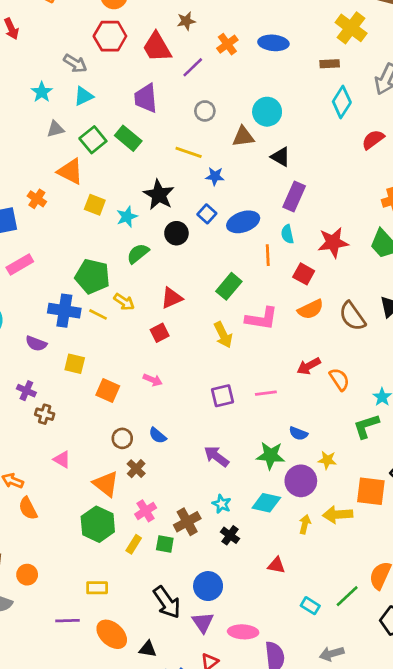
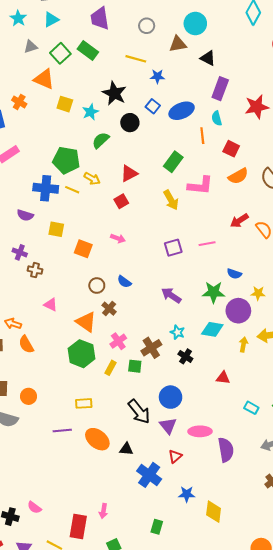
red star: (333, 242) -> (257, 107), moved

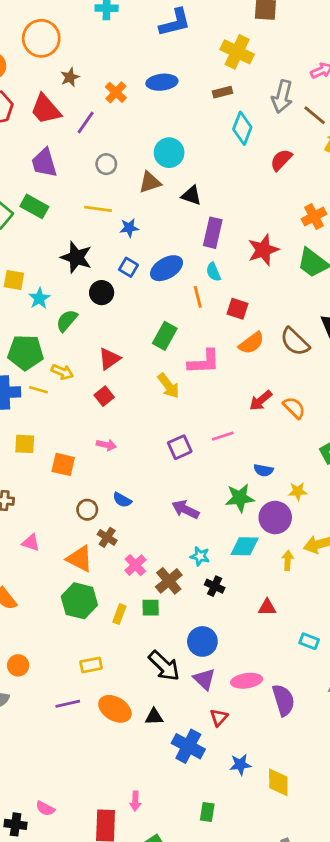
cyan star: (90, 112) -> (39, 298), moved
pink cross: (118, 341) -> (135, 565), moved

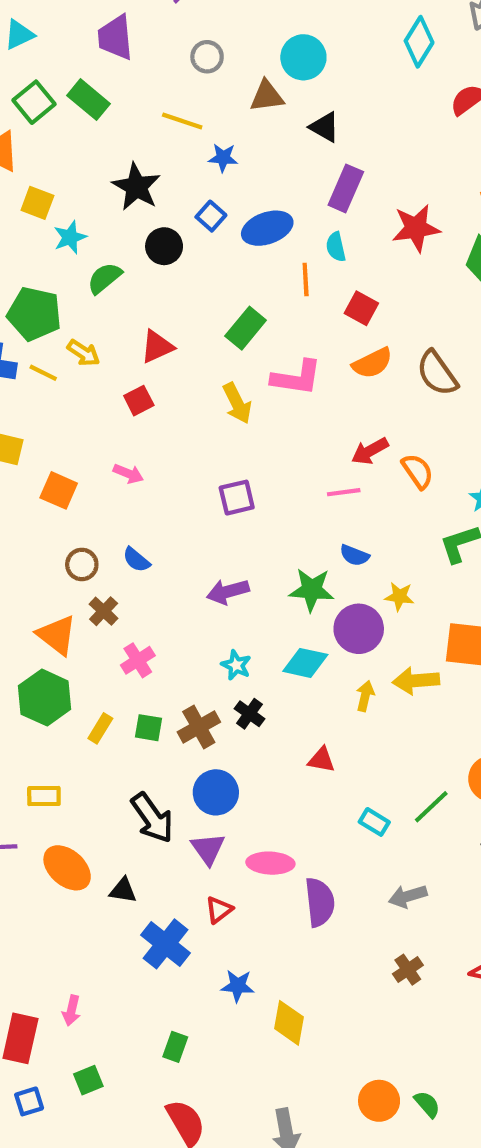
pink line: (223, 436) -> (344, 492), moved
purple arrow: (185, 509) -> (228, 592), turned -52
brown cross: (169, 581) -> (199, 727), moved

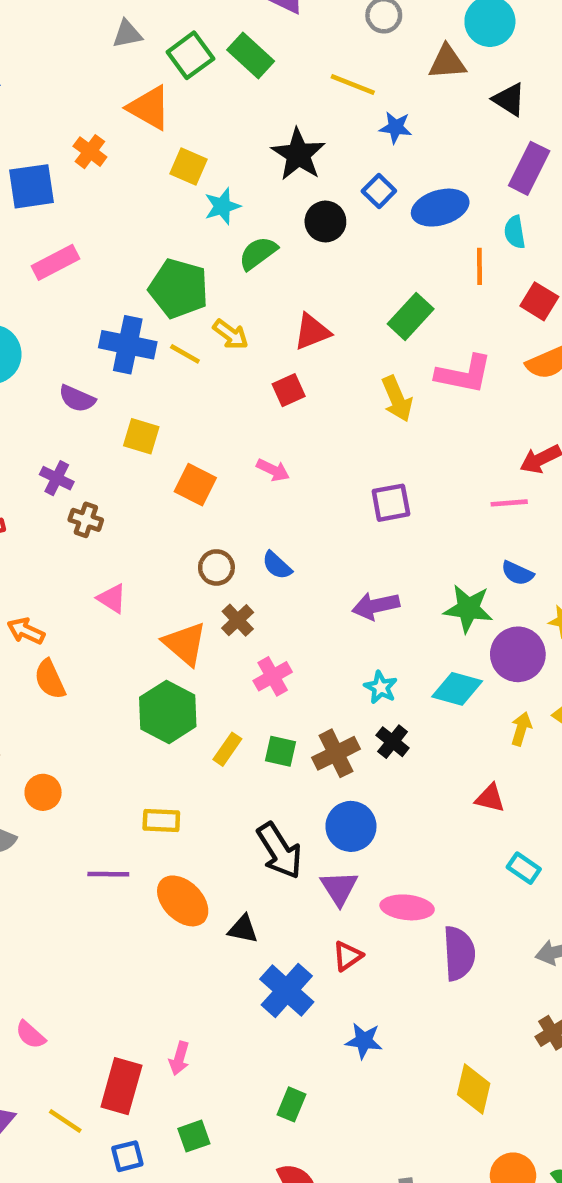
red triangle: (322, 760) -> (490, 798), moved
yellow diamond: (289, 1023) -> (474, 1089), moved

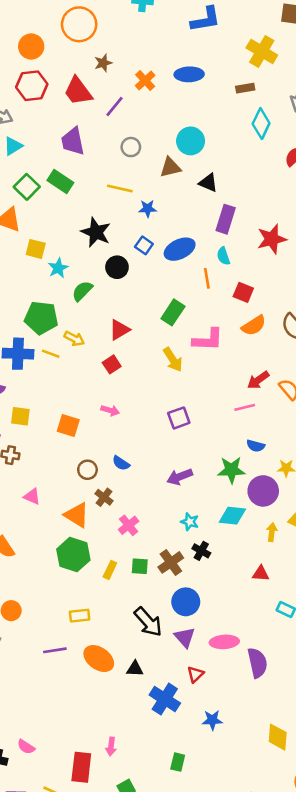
yellow square: (141, 436) -> (20, 416), moved

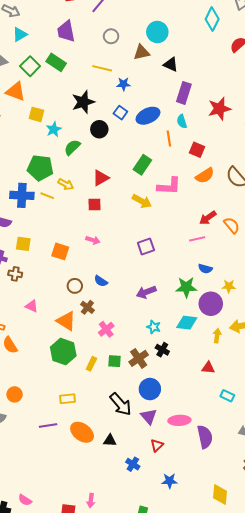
black star: (96, 232) -> (83, 102), turned 30
yellow arrow: (173, 360) -> (142, 201), turned -30
red square: (112, 364) -> (94, 205), turned 32
blue cross: (165, 699) -> (133, 464), size x0.6

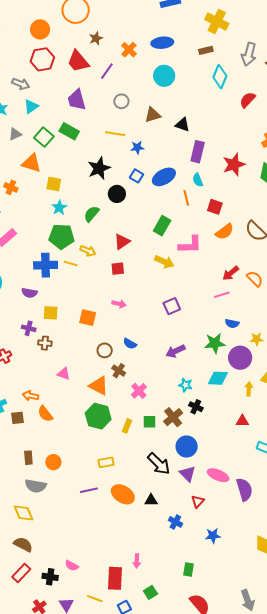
cyan circle: (157, 32) -> (164, 76), moved
cyan star: (54, 129) -> (59, 208), moved
pink ellipse: (179, 420) -> (218, 475), turned 30

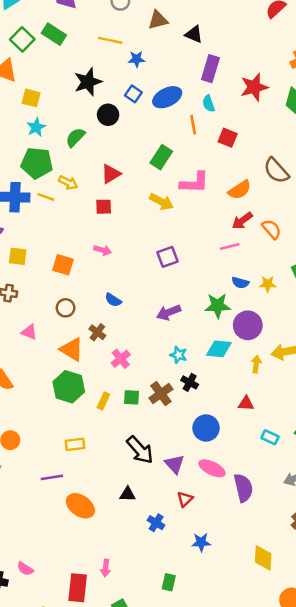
orange semicircle: (225, 232) -> (240, 190), moved
yellow star: (257, 339) -> (268, 284), moved
brown circle: (105, 350) -> (66, 308), moved
blue circle: (187, 446) -> (206, 428), moved
orange ellipse: (123, 494) -> (80, 506), moved

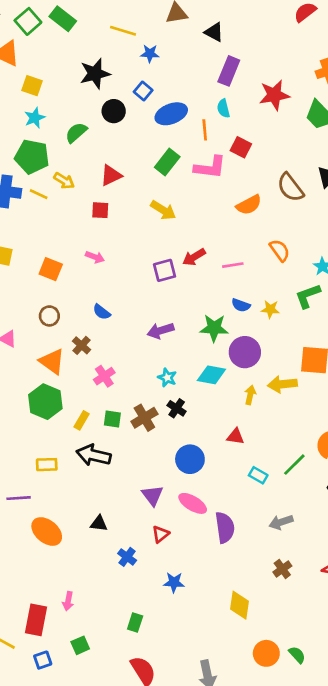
blue ellipse: (167, 97) -> (171, 114), moved
pink L-shape: (194, 183) -> (210, 167), moved
red arrow: (242, 221) -> (194, 257), moved
black arrow: (140, 450) -> (94, 455), moved, turned 140

